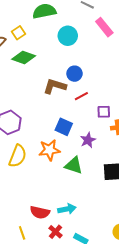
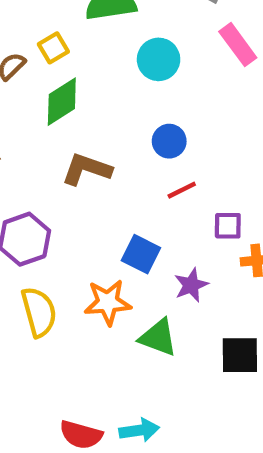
green diamond: (24, 58) -> (62, 102), turned -55
brown L-shape: (55, 86) -> (87, 169), moved
yellow semicircle: (18, 156) -> (39, 312), turned -40

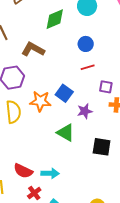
green diamond: (62, 102) -> (55, 19), moved
brown L-shape: (87, 169) -> (33, 49), moved
orange star: (108, 302) -> (40, 101), moved

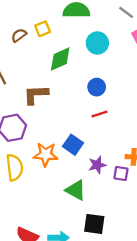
brown L-shape: (33, 49) -> (36, 95), turned -30
purple square: (106, 87) -> (121, 173), moved
black square: (102, 147) -> (94, 224), moved

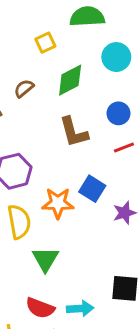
brown semicircle: (19, 35) -> (24, 88), moved
brown L-shape: (36, 95) -> (74, 132), moved, turned -100
green triangle: (76, 190) -> (45, 259), moved, turned 35

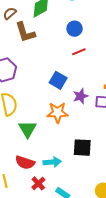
brown L-shape: (74, 132) -> (25, 32), moved
orange star: (58, 203) -> (58, 113), moved

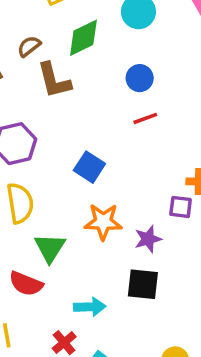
blue square: (58, 80) -> (89, 167), moved
purple star: (81, 96) -> (148, 239), moved
red semicircle: (25, 162) -> (26, 284), moved

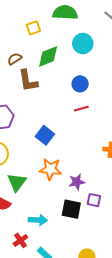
purple square: (181, 207) -> (94, 200), moved

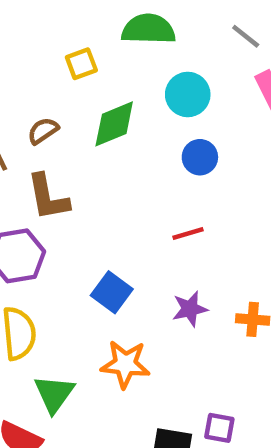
brown L-shape: (28, 81) -> (48, 197), moved
blue circle: (80, 84) -> (200, 157), moved
purple star: (77, 182) -> (190, 309), moved

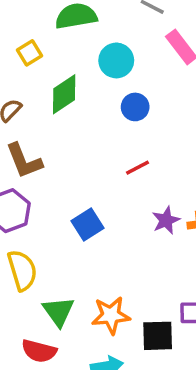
blue square: (112, 292) -> (88, 224), turned 32
purple star: (190, 309) -> (166, 220), moved
orange star: (125, 364) -> (111, 315), moved

